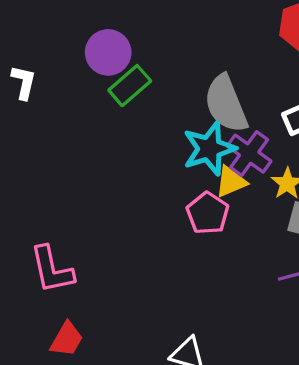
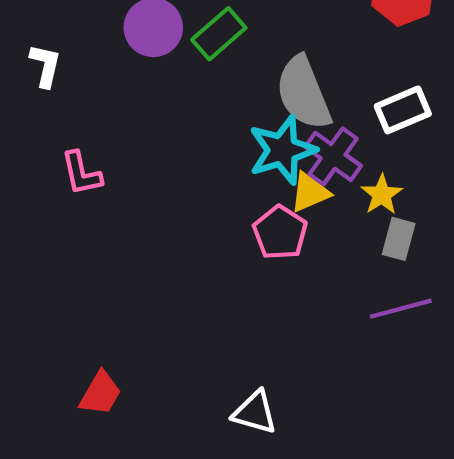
green rectangle: (130, 86) -> (219, 34), moved
pink L-shape: (52, 270) -> (81, 173), moved, size x0.7

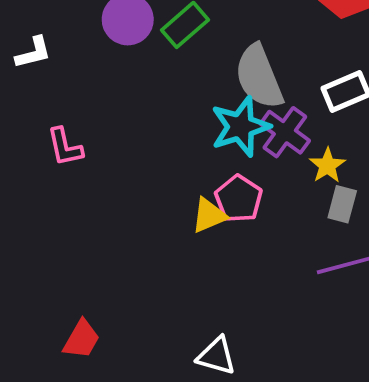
white L-shape: (45, 66) -> (33, 53), turned 63
yellow triangle: (310, 192) -> (209, 215), moved

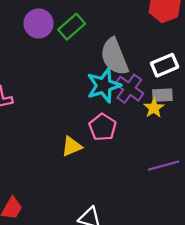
gray rectangle: (342, 204) -> (162, 95), moved, turned 72
yellow triangle: (209, 215) -> (72, 146), moved

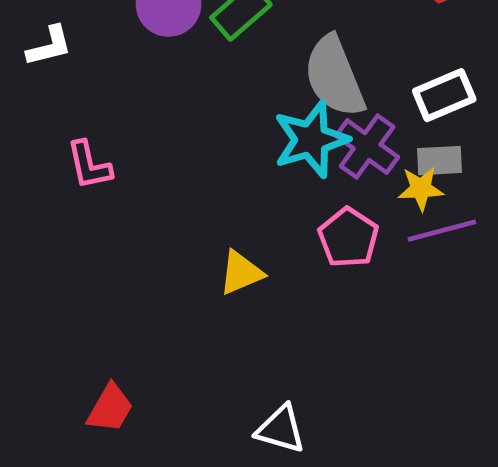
yellow star: (154, 108) -> (421, 189), turned 30
pink pentagon: (103, 127) -> (348, 238), moved
purple line: (164, 166) -> (442, 231), moved

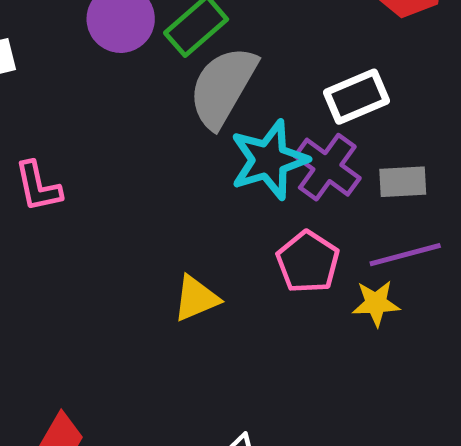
gray semicircle: (334, 76) -> (223, 87), moved, turned 52
white rectangle: (444, 95) -> (357, 97), moved
yellow star: (421, 189) -> (376, 303), moved

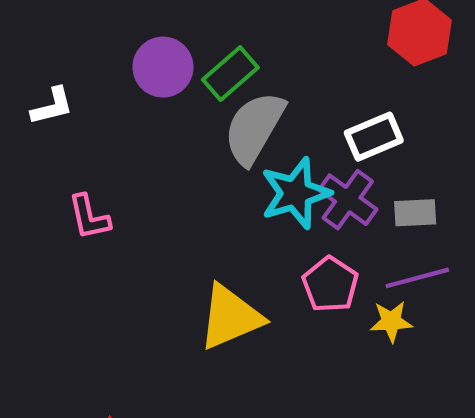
yellow triangle: (196, 298) -> (230, 317), size x1.6

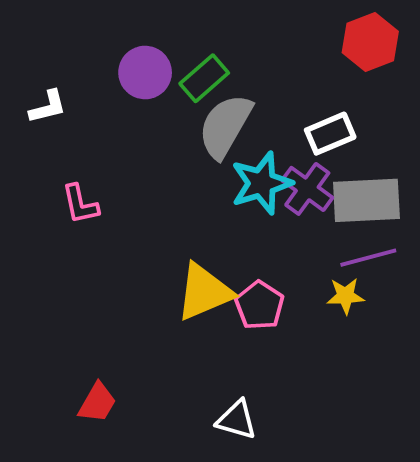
gray rectangle: (415, 213) -> (366, 200), size x1.8
pink pentagon: (330, 284) -> (260, 305), moved

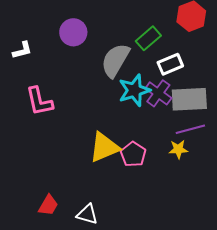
green rectangle: (204, 78) -> (148, 38), moved
pink L-shape: (80, 204) -> (39, 101), size x1.4
white triangle: (237, 420) -> (87, 214), moved

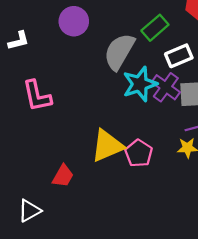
red trapezoid: (48, 205) -> (63, 176), moved
white triangle: (87, 214) -> (29, 211), moved, turned -45

